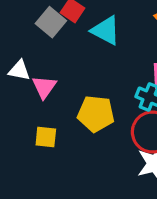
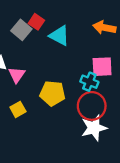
yellow square: (46, 137) -> (18, 109), turned -35

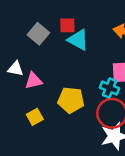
red square: (36, 22) -> (67, 25), moved, turned -35
pink triangle: (17, 75) -> (34, 81), turned 42

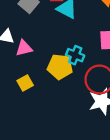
cyan cross: (110, 88) -> (75, 55), moved

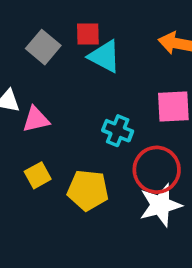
yellow pentagon: (60, 67) -> (88, 190), moved

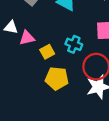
yellow square: (38, 175) -> (47, 52), moved

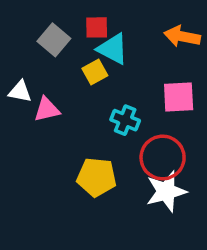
yellow square: (47, 52) -> (95, 72), moved

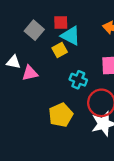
yellow pentagon: (97, 177) -> (61, 115), turned -30

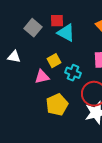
yellow square: (60, 50) -> (54, 61), moved
pink triangle: (30, 73) -> (42, 77), moved

